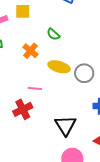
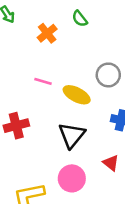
yellow ellipse: (59, 67) -> (77, 95), moved
red cross: (23, 109) -> (16, 126), moved

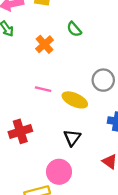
black triangle: (72, 135) -> (72, 138), size x0.7
pink circle: (72, 178) -> (59, 172), moved

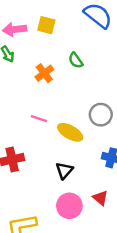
pink circle: (59, 172) -> (69, 206), moved

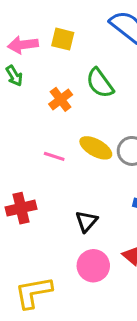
green semicircle: (76, 60) -> (100, 83), size x1.5
yellow ellipse: (70, 132) -> (96, 148), moved

